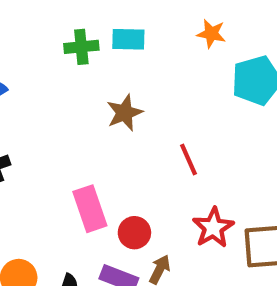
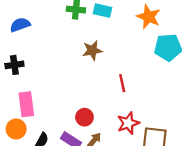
orange star: (211, 34) -> (149, 17), size x1.5
pink rectangle: (90, 209) -> (26, 104), moved

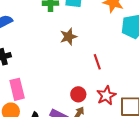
red circle: (84, 117) -> (78, 94), moved

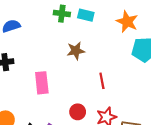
pink rectangle: (17, 89) -> (42, 83), moved

